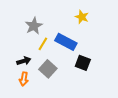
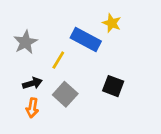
gray star: (34, 26) -> (26, 42), moved
blue rectangle: (66, 42) -> (86, 39), moved

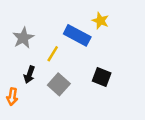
black arrow: (32, 83) -> (29, 75), turned 126
orange arrow: (32, 108) -> (12, 97), moved

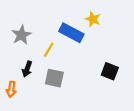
black square: (102, 77) -> (110, 71), moved
gray square: (59, 84) -> (54, 78), turned -30

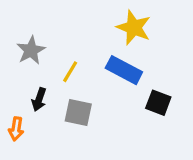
yellow star: (93, 19) -> (134, 28), size x1.5
blue rectangle: (71, 33) -> (124, 70), moved

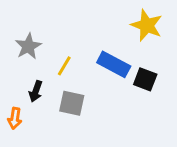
yellow star: (134, 28) -> (147, 25), moved
black square: (158, 103) -> (145, 79), moved

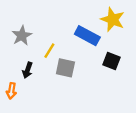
blue rectangle: (114, 64) -> (87, 36), moved
gray square: (72, 103) -> (65, 68), moved

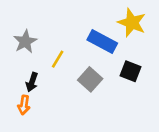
gray square: (65, 68) -> (90, 79), moved, turned 30
orange arrow: (11, 91) -> (24, 105), moved

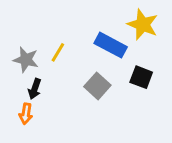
gray star: (25, 42) -> (26, 60), moved, turned -30
yellow line: (58, 59) -> (58, 52), moved

